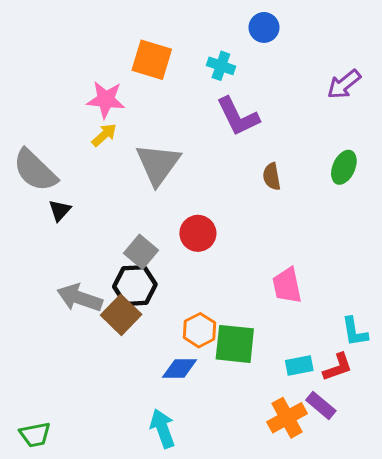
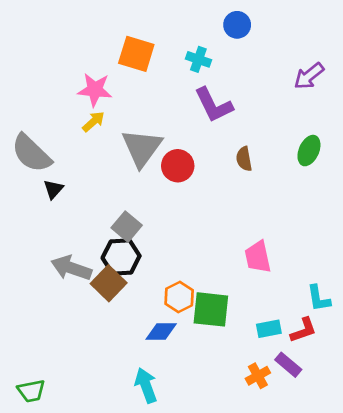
red circle: (198, 233) -> (178, 166), moved
orange cross: (287, 418) -> (258, 376), size x0.7

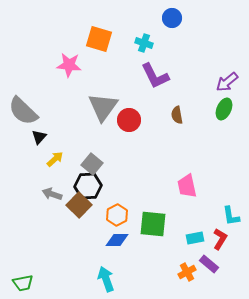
purple arrow: (309, 76) -> (227, 82), moved
yellow arrow: (93, 122) -> (55, 159), moved
gray arrow: (71, 268) -> (52, 194), size x0.7
orange hexagon: (179, 297) -> (117, 215), moved
red L-shape: (303, 330) -> (220, 239), turned -40

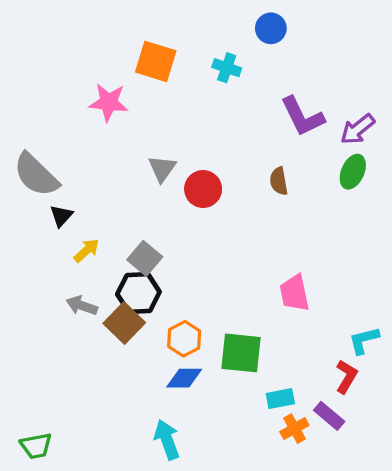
purple L-shape: (155, 76) -> (302, 117), moved
gray triangle: (103, 107) -> (162, 169), size x0.6
cyan L-shape: (231, 216) -> (364, 340), turned 85
cyan rectangle: (195, 238) -> (280, 399), moved

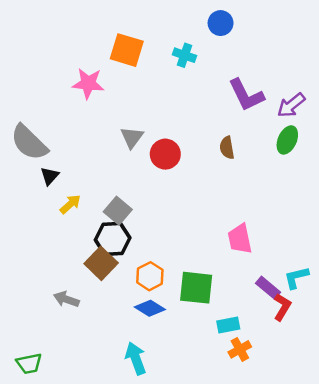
gray arrow: (82, 306) -> (66, 299), moved
blue diamond: (184, 378) -> (150, 308), turned 32
purple rectangle: (329, 416) -> (268, 288), moved

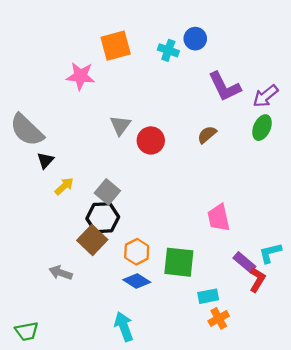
blue circle: (221, 23) -> (195, 39), moved
orange square: (127, 50) -> (116, 46), turned -32
brown semicircle: (227, 148) -> (207, 135), turned 60

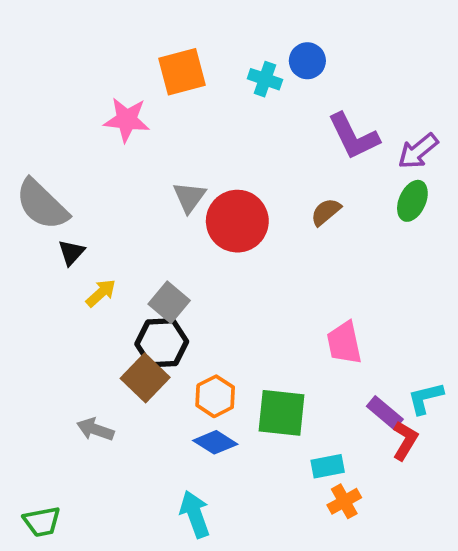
red circle: (151, 140) -> (237, 221), size x1.4

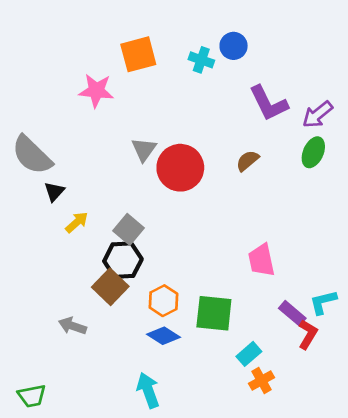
cyan rectangle: (328, 466) -> (249, 354), turned -30

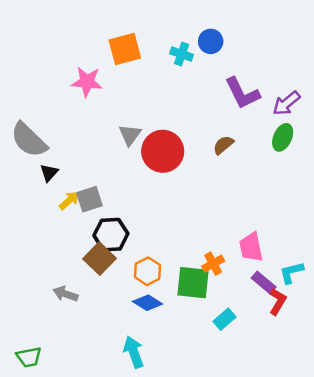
gray square: (128, 229) -> (89, 199), moved, turned 32
pink trapezoid: (262, 260) -> (251, 247), moved
orange cross: (262, 381) -> (213, 264), moved

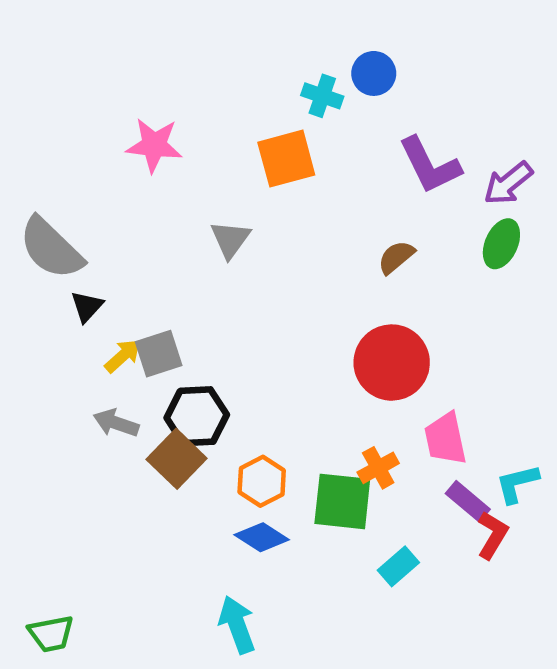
orange square: (125, 49) -> (286, 159), moved
red circle: (163, 151) -> (392, 363), moved
gray arrow: (65, 294) -> (116, 423), moved

